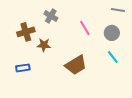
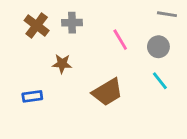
gray cross: (51, 16) -> (72, 23), turned -32
brown cross: (26, 32) -> (37, 25), moved, turned -36

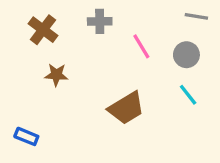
gray cross: (72, 23) -> (100, 21), moved
brown star: (62, 64) -> (56, 75), moved
blue rectangle: (32, 96) -> (26, 136), moved, turned 30

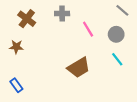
gray line: (196, 16) -> (122, 10), turned 32
brown star: (56, 75) -> (16, 47), moved
blue rectangle: (26, 136) -> (16, 85), turned 32

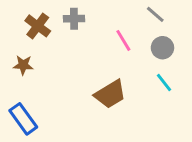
gray line: (122, 10) -> (155, 14), moved
gray cross: (62, 13) -> (74, 19), moved
blue rectangle: (16, 85) -> (23, 119), size x1.5

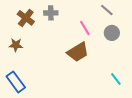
cyan line: (164, 83) -> (116, 79), moved
brown trapezoid: (110, 94) -> (78, 52), moved

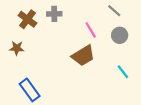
cyan line: (116, 79) -> (123, 72), moved
blue rectangle: (16, 82) -> (30, 90), moved

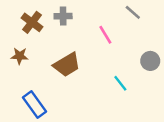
gray circle: (120, 35) -> (150, 61), moved
brown trapezoid: (83, 56) -> (67, 65), moved
cyan line: (123, 72) -> (120, 83), moved

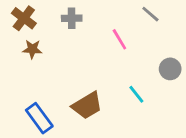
brown cross: (32, 22) -> (24, 18), moved
brown star: (20, 56) -> (32, 49), moved
brown trapezoid: (67, 65) -> (87, 105), moved

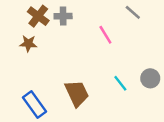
brown cross: (24, 18) -> (38, 16), moved
gray circle: (170, 69) -> (150, 78), moved
brown trapezoid: (87, 105) -> (77, 93), turned -84

